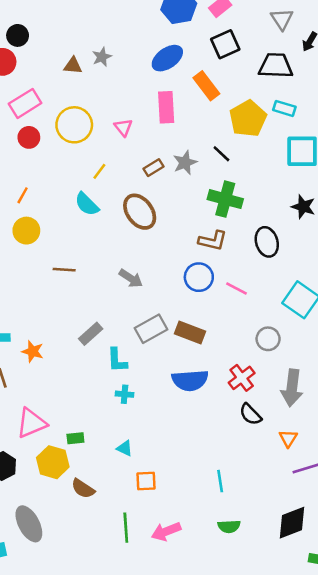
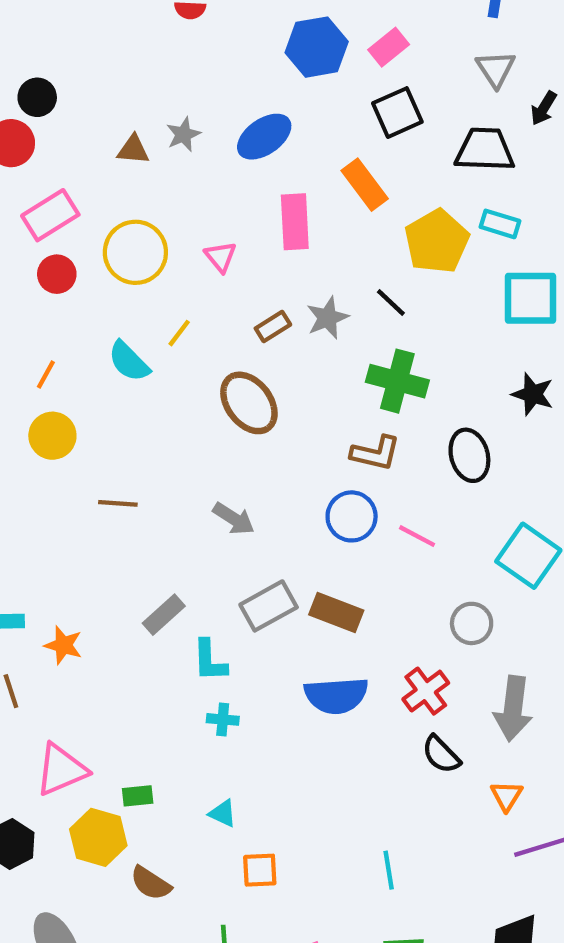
blue ellipse: (167, 58) -> (264, 137), moved
cyan semicircle: (87, 204) -> (129, 361), moved

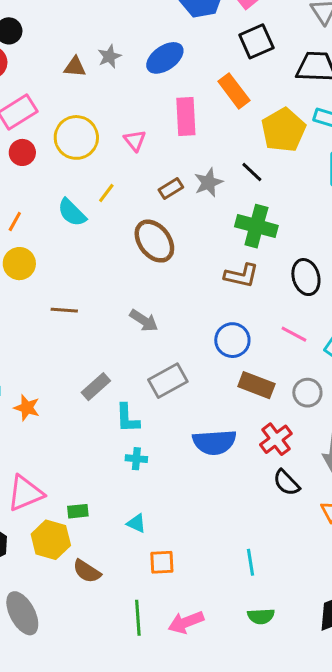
blue circle: (352, 516) -> (232, 340), moved
pink line: (417, 536) -> (294, 334), moved
brown rectangle: (336, 613) -> (256, 385), moved

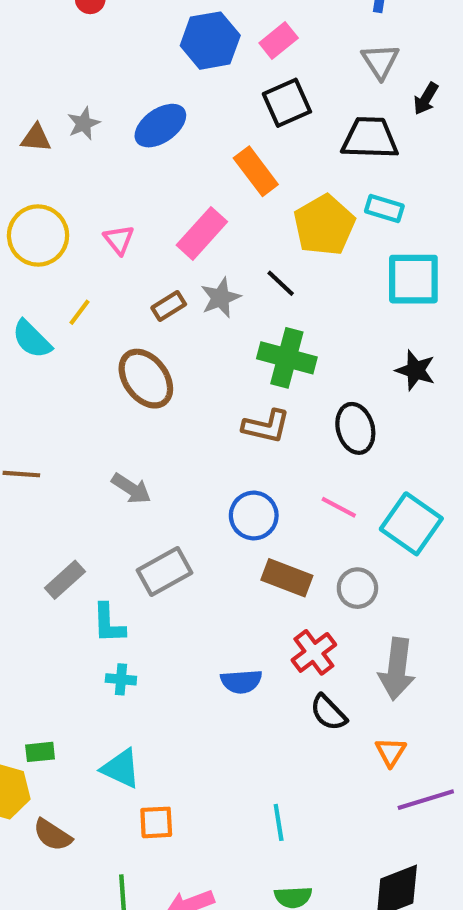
pink rectangle: (186, 116) -> (202, 233), moved, turned 45
blue semicircle: (214, 442) -> (241, 681), moved, size x0.7
cyan triangle: (136, 523) -> (121, 769), size x1.5

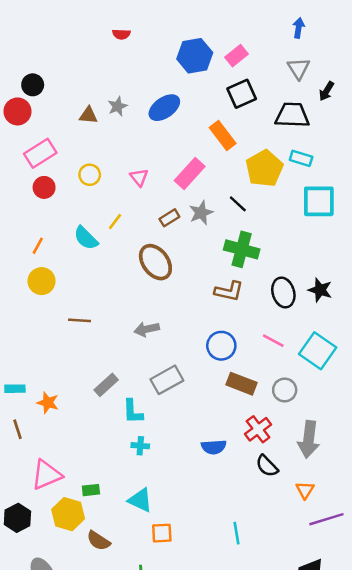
yellow circle: (38, 235) -> (90, 175), size x0.6
black star: (415, 370) -> (320, 290), moved
gray arrow: (131, 489) -> (147, 329), turned 135

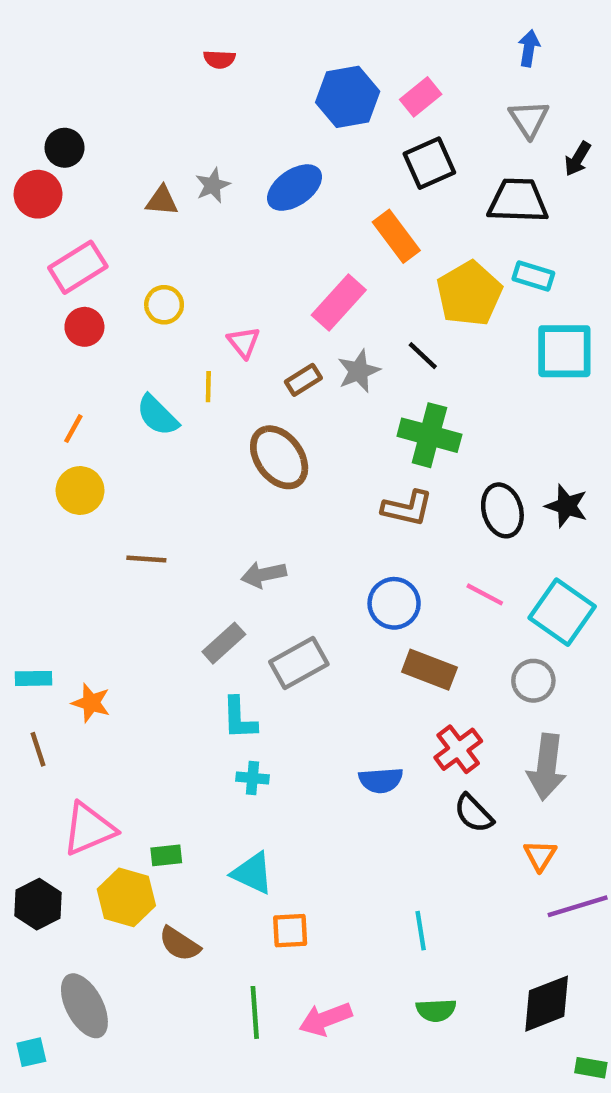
pink triangle: (139, 177) -> (244, 342), moved
yellow line: (115, 222) -> (208, 387), turned -36
gray rectangle: (106, 385) -> (224, 643), moved
gray circle: (285, 390) -> (533, 681), moved

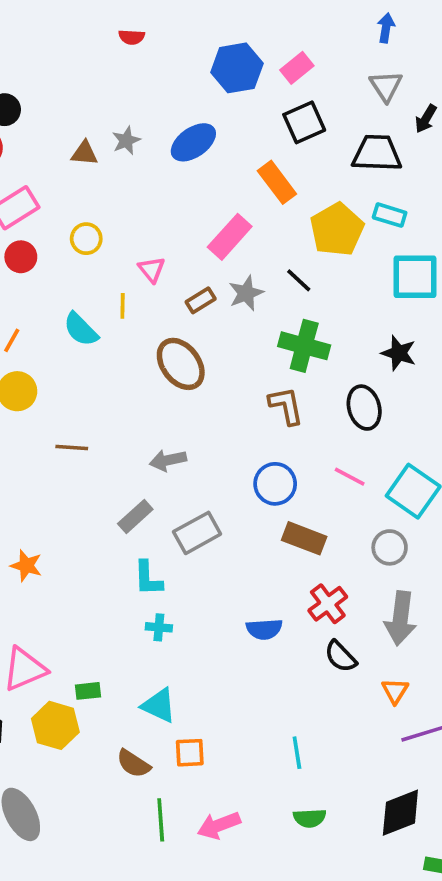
black star: (567, 506) -> (399, 353), moved
brown L-shape: (407, 508) -> (286, 406), turned -114
brown semicircle: (180, 944) -> (133, 764), moved

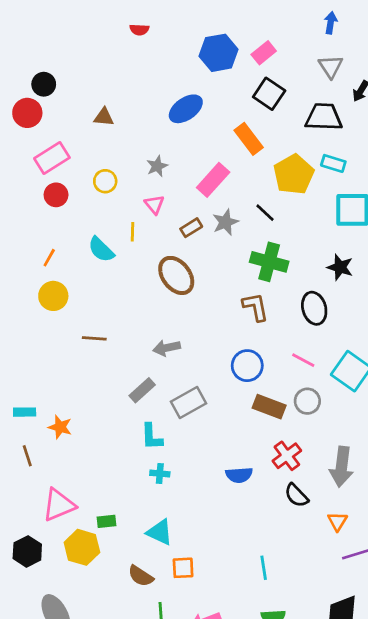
black square: (304, 122) -> (269, 94), turned -32
gray star: (126, 141) -> (157, 166), moved
gray circle: (390, 547) -> (307, 401), moved

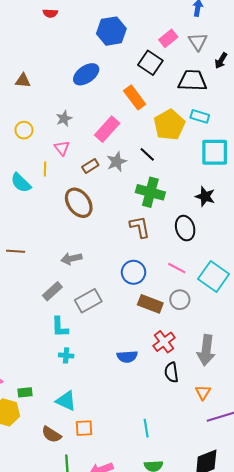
pink rectangle: (264, 53) -> (168, 38), moved
black semicircle: (296, 495) -> (171, 372), turned 36

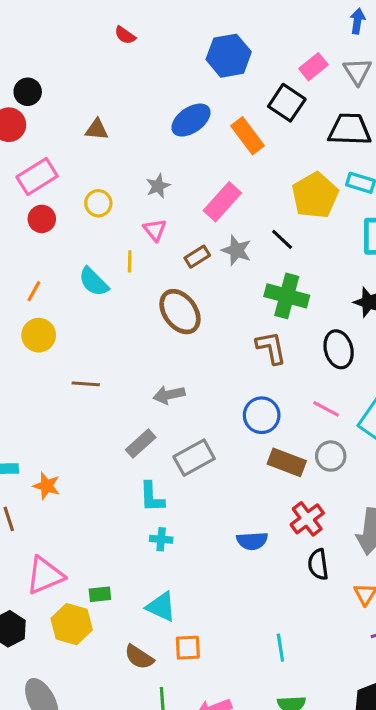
red semicircle: (50, 13) -> (125, 35), moved, turned 32
orange rectangle: (135, 97) -> (247, 136), moved
gray star: (117, 162) -> (237, 250), turned -30

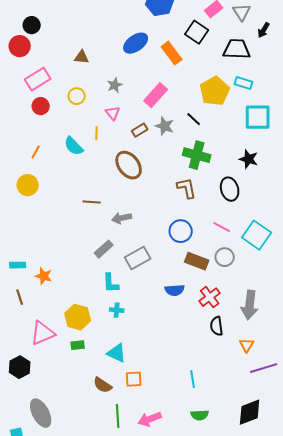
brown triangle: (97, 129) -> (82, 57), moved
yellow circle: (39, 335) -> (28, 185), moved
brown line: (86, 384) -> (92, 202), moved
blue semicircle: (252, 541) -> (175, 290), moved
yellow hexagon: (72, 624) -> (78, 317), moved

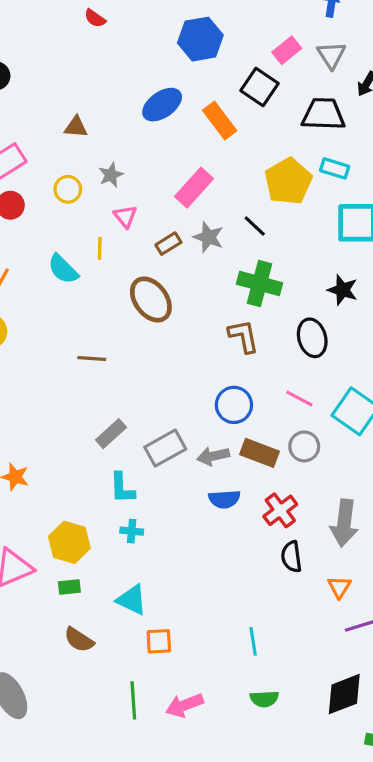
gray star: (115, 85) -> (111, 175), moved
gray arrow: (122, 218) -> (213, 456), moved
brown semicircle: (103, 385) -> (79, 640), moved

